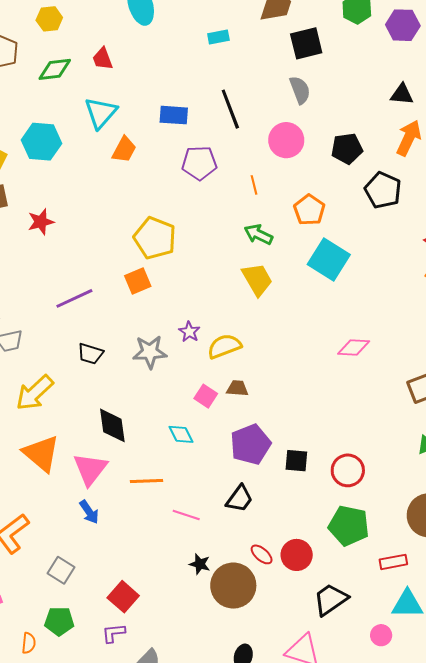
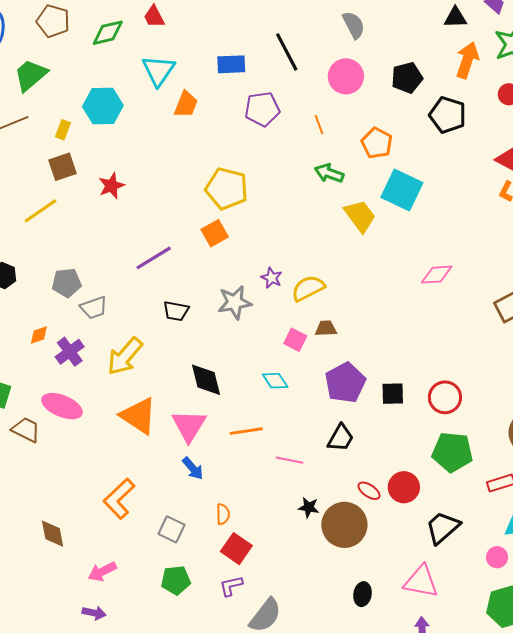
yellow trapezoid: (257, 279) -> (360, 216), moved
orange semicircle: (29, 643) -> (223, 514), moved

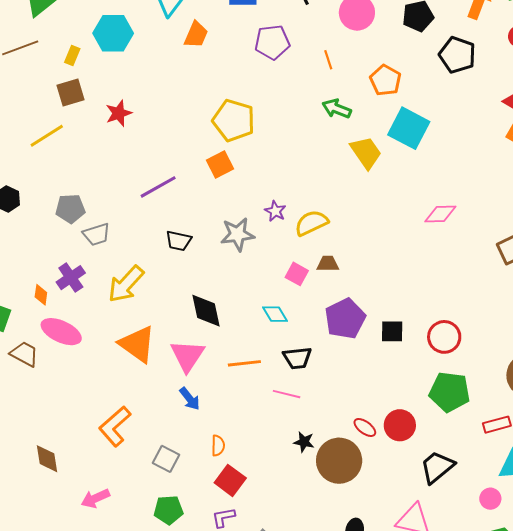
orange diamond: (39, 335) -> (41, 295), moved, turned -65
black trapezoid: (341, 438) -> (297, 358), moved, turned 52

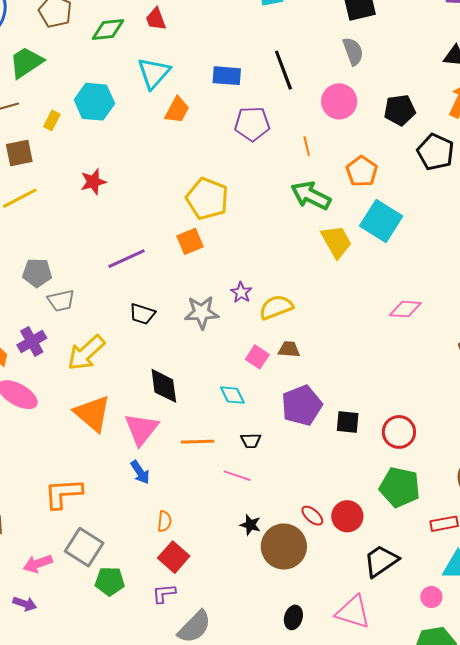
brown square: (70, 93) -> (19, 153), moved
green arrow: (337, 109) -> (311, 196), size x1.4
black trapezoid: (297, 358) -> (251, 441), size x0.7
orange L-shape: (115, 426) -> (63, 493), turned 33
gray square: (166, 459) -> (84, 547), moved, size x1.4

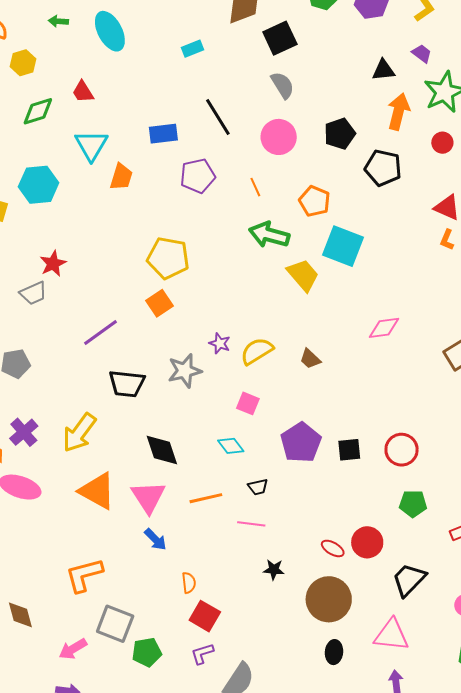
gray trapezoid: (61, 301) -> (33, 293), moved
black trapezoid: (142, 314) -> (127, 384), size x1.4
brown trapezoid: (289, 349) -> (310, 359), moved, turned -130
green pentagon: (400, 487) -> (413, 504), size x0.7
brown circle: (284, 546) -> (329, 599), moved

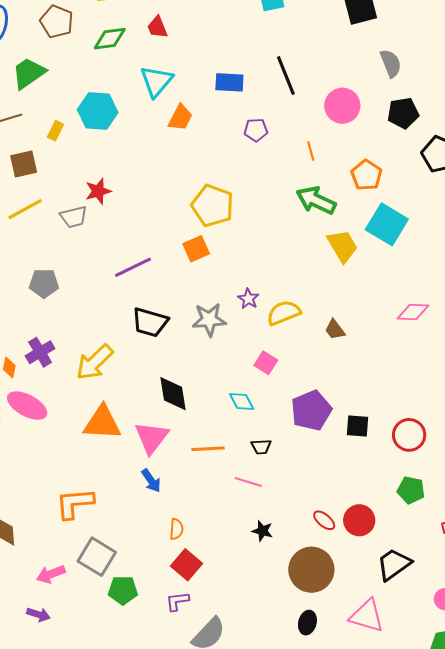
gray semicircle: (283, 85) -> (391, 63), moved
purple pentagon: (198, 176) -> (256, 130), size x0.7
orange triangle: (97, 491) -> (102, 423), turned -36

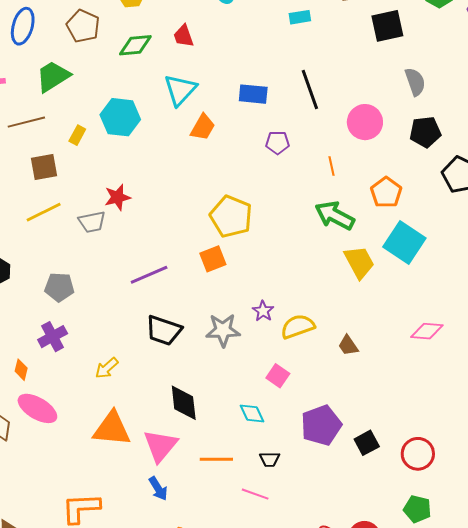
purple cross: (40, 352) -> (53, 337), moved
yellow arrow: (95, 362) -> (107, 368), size x0.6
black square: (357, 426) -> (367, 443), turned -35

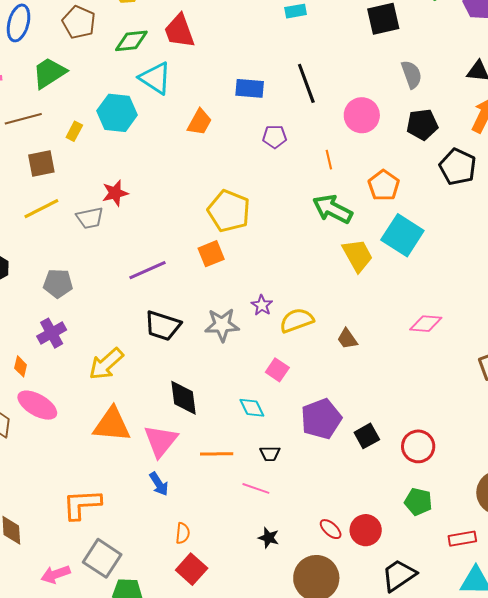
red trapezoid: (184, 36) -> (179, 31), size x1.5
cyan triangle: (180, 90) -> (155, 78), moved, turned -39
yellow arrow: (107, 368) -> (106, 364), size x1.5

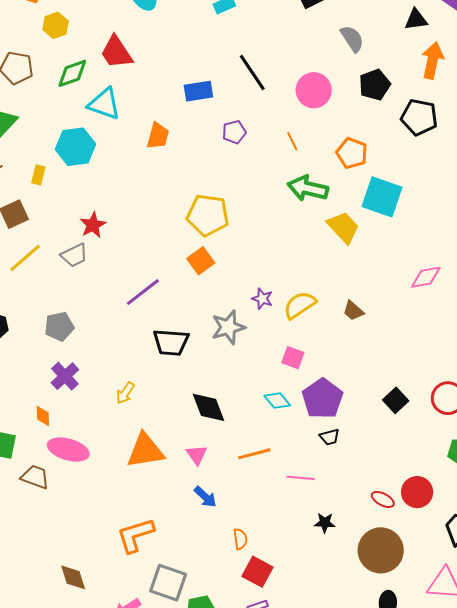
yellow arrow: (106, 364) -> (125, 393), size x0.6
purple pentagon: (321, 419) -> (322, 399), moved
pink triangle: (161, 441) -> (197, 455), size x0.6
black trapezoid: (270, 454) -> (330, 437), moved

